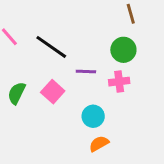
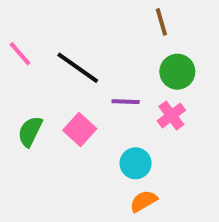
brown line: (131, 14) -> (161, 22), moved
pink cross: (119, 82) -> (171, 116), turned -30

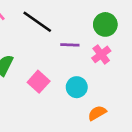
pink square: (80, 129) -> (39, 82), moved
orange semicircle: (143, 201) -> (97, 113), moved

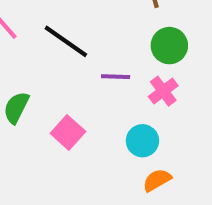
cyan circle: (77, 87) -> (142, 141), moved

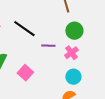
cyan circle: (142, 141) -> (73, 77), moved

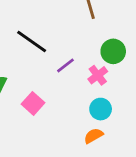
green circle: (74, 31) -> (113, 51), moved
purple line: (48, 46) -> (65, 65), turned -40

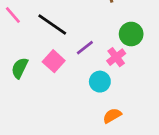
pink square: (33, 103) -> (54, 61), moved
cyan circle: (101, 109) -> (100, 82), moved

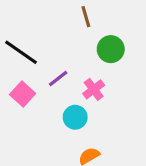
green circle: (131, 34) -> (111, 49), moved

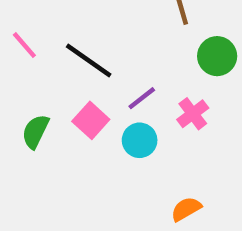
cyan circle: (75, 117) -> (140, 140), moved

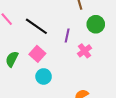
purple line: (142, 98) -> (67, 36), moved, turned -40
cyan circle: (140, 140) -> (44, 76), moved

